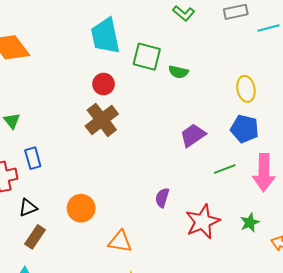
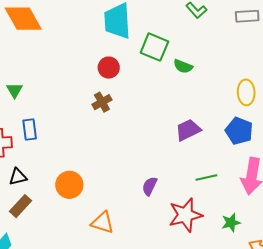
brown cross: (102, 120) -> (102, 102), size x0.6
green line: (225, 169) -> (206, 178), moved

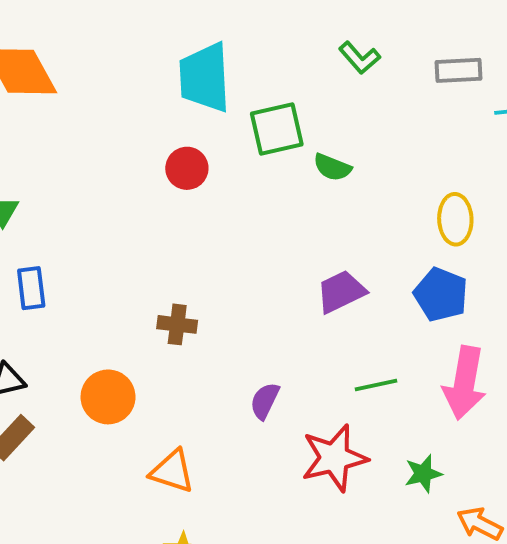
green square: (154, 47) -> (277, 129), turned -36
brown cross: (102, 102) -> (177, 324), moved, turned 36

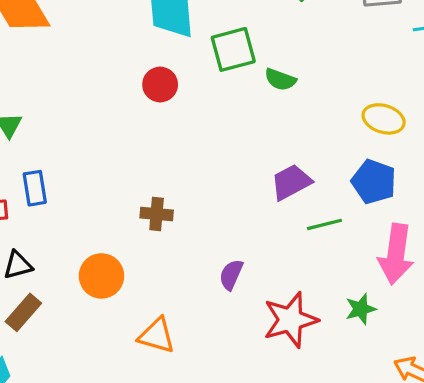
yellow ellipse: (455, 219) -> (384, 119), turned -69
green line: (376, 385) -> (325, 224), moved
green star: (423, 474) -> (361, 309), moved

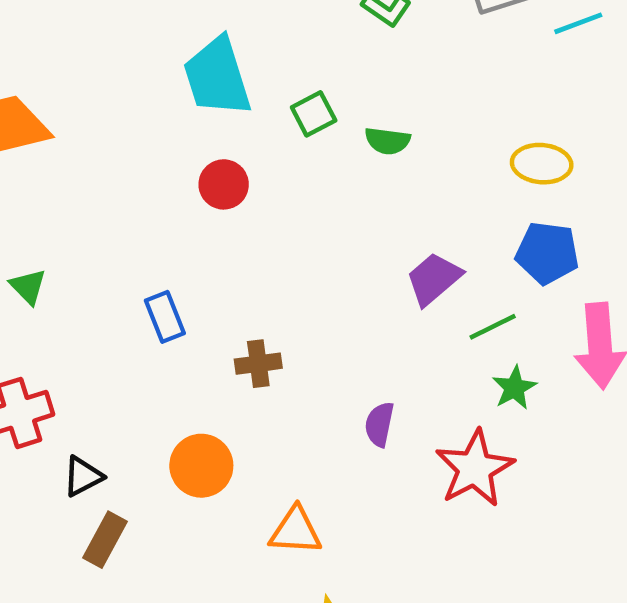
green square: (233, 49) -> (314, 114), size x0.7
blue rectangle: (35, 188) -> (165, 317), moved
green star: (361, 309) -> (514, 388), moved

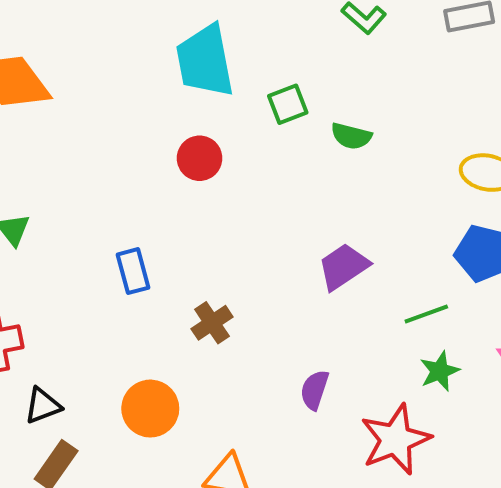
purple trapezoid: (434, 279) -> (343, 267), moved
brown cross: (258, 364) -> (212, 323), turned -33

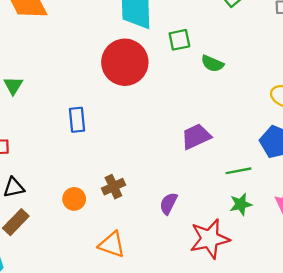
red circle: (200, 158) -> (125, 62), size x1.8
brown cross: (212, 323) -> (113, 187), moved
orange circle: (150, 409) -> (74, 199), size x0.7

